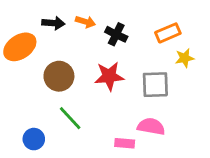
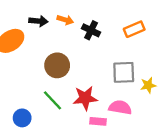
yellow star: (185, 58) -> (148, 85), moved
brown circle: (59, 76) -> (57, 65), moved
red star: (109, 76) -> (85, 98), moved

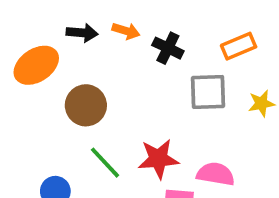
brown circle: (57, 65) -> (86, 105), moved
gray square: (124, 72) -> (208, 92), moved
yellow star: (148, 85) -> (261, 103), moved

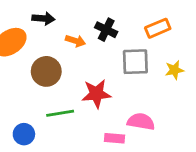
orange arrow: (126, 31) -> (75, 41), moved
red star: (158, 159) -> (96, 94), moved
green line: (105, 163) -> (60, 113), turned -56

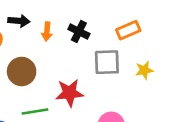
orange arrow: (75, 41) -> (47, 32), moved, turned 78

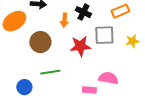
orange arrow: (47, 32) -> (64, 20), moved
red star: (70, 93) -> (80, 46), moved

